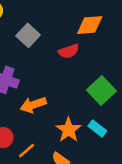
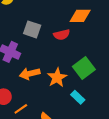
gray square: (28, 35) -> (32, 29), moved, turned -30
orange star: (69, 130) -> (57, 78), moved

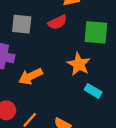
green square: (84, 68) -> (96, 32), moved, turned -35
orange star: (57, 78) -> (79, 64), moved

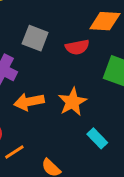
orange star: (79, 64) -> (72, 102), moved

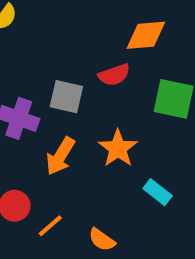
gray square: (35, 38) -> (66, 97), moved
orange arrow: (29, 102) -> (60, 156), turned -40

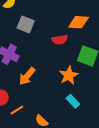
gray square: (66, 97) -> (26, 24), moved
orange star: (118, 148) -> (69, 75), moved

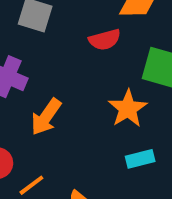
cyan rectangle: (73, 101) -> (140, 159), turned -56

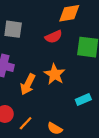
orange star: (128, 109) -> (55, 74), moved

